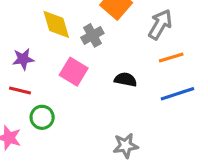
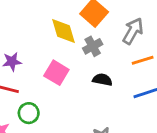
yellow diamond: (56, 24) -> (63, 31), moved
gray cross: (92, 35) -> (93, 46), moved

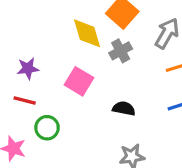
black semicircle: (102, 80) -> (124, 109), moved

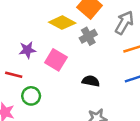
yellow diamond: (87, 33) -> (62, 23), turned -45
purple star: (28, 68) -> (27, 50), moved

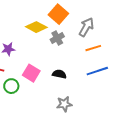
pink square: (56, 60) -> (31, 73), moved

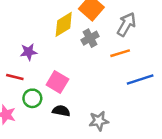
yellow diamond: (36, 27) -> (64, 24), turned -60
orange line: (93, 48) -> (120, 53), moved
black semicircle: (59, 74) -> (61, 111), moved

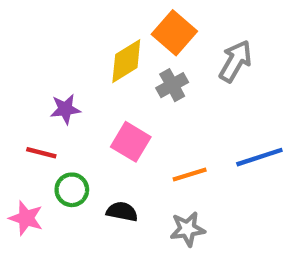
orange line: (120, 53) -> (190, 175), moved
pink square: (57, 82) -> (131, 142), moved

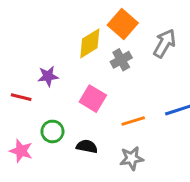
red line: (41, 153) -> (21, 97), moved

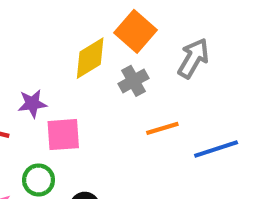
pink square: (93, 99) -> (63, 135), moved, turned -35
orange line: (133, 121) -> (162, 128), moved

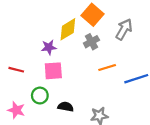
purple star: (32, 104) -> (49, 47), moved

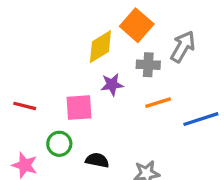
gray cross: (91, 42) -> (148, 65), moved, turned 32
purple star: (49, 47) -> (112, 84), moved

